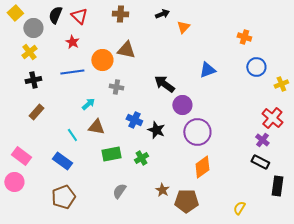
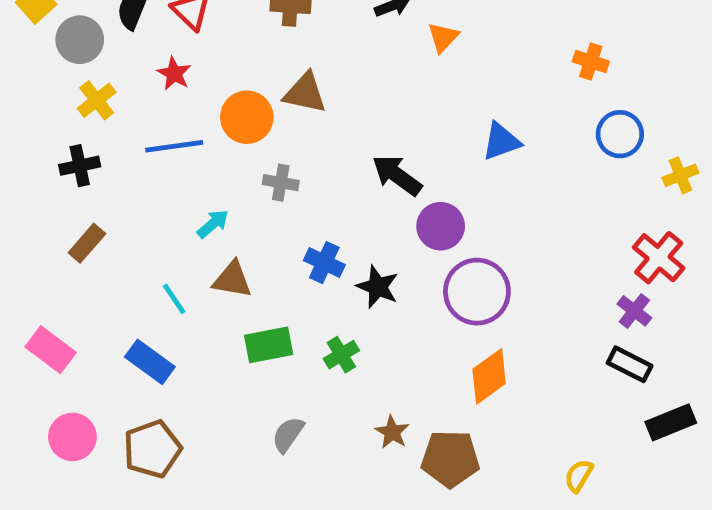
yellow cross: (29, 52) -> (97, 100), moved
pink circle: (14, 182) -> (72, 437), moved
black rectangle: (277, 186) -> (671, 422), turned 60

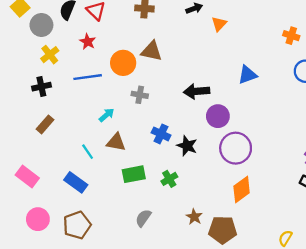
black arrow: (397, 175) -> (197, 91), turned -40

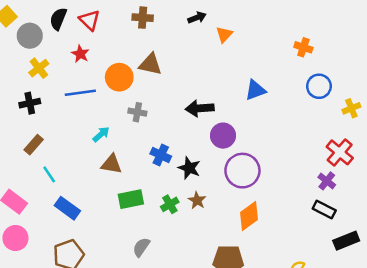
cyan line: (88, 152) -> (49, 174), moved
brown star: (194, 217) -> (197, 200), moved
pink circle: (38, 219) -> (15, 238), moved

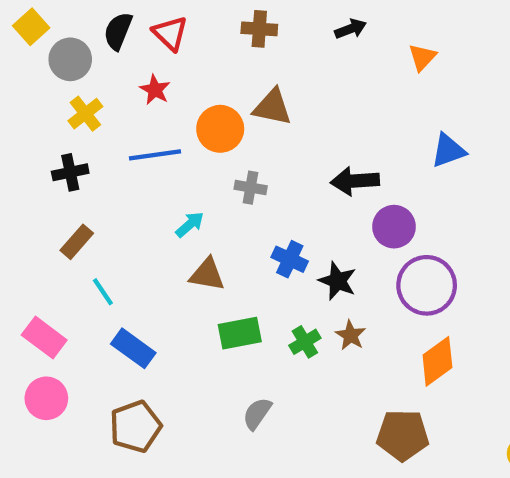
orange triangle: (224, 34) -> (422, 57), moved

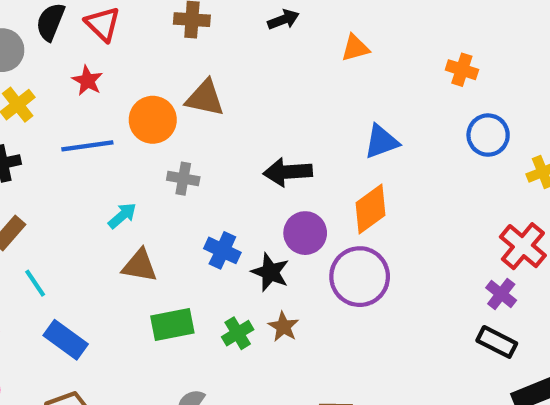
orange triangle: (422, 57) -> (355, 48), turned 32
purple circle: (394, 227) -> (305, 233), moved
orange diamond: (437, 361) -> (370, 209), moved

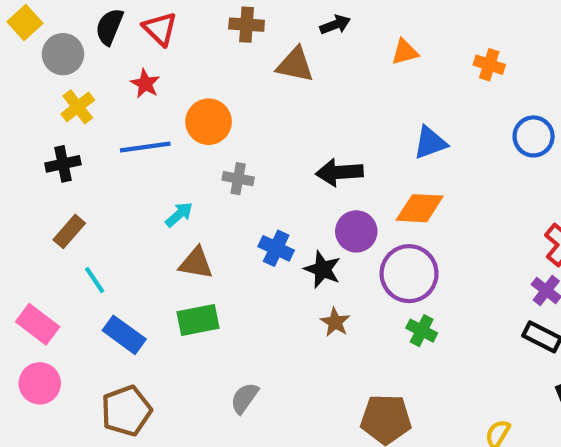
orange cross: (462, 70) -> (489, 65), moved
brown triangle: (205, 98) -> (295, 65), moved
orange diamond: (370, 209) -> (420, 208), turned 39
green rectangle: (172, 324) -> (198, 320), moved
green cross: (238, 333) -> (422, 331), moved, turned -32

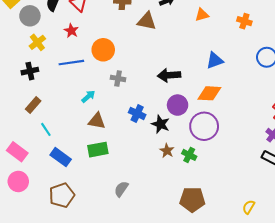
green cross: (422, 331) -> (189, 155), moved

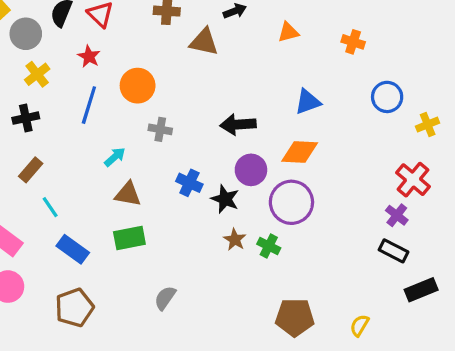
blue line: (71, 63) -> (89, 105), turned -65
brown pentagon: (192, 200) -> (295, 317), moved

